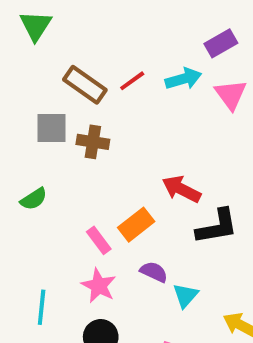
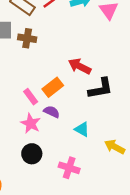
purple semicircle: (154, 272) -> (52, 112), moved
cyan triangle: (185, 295) -> (82, 129), turned -42

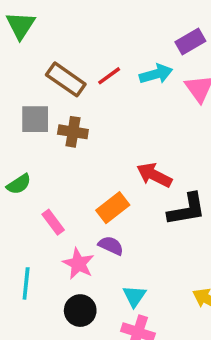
pink rectangle: (31, 97) -> (53, 222), moved
cyan triangle: (82, 129) -> (134, 296), moved, turned 35

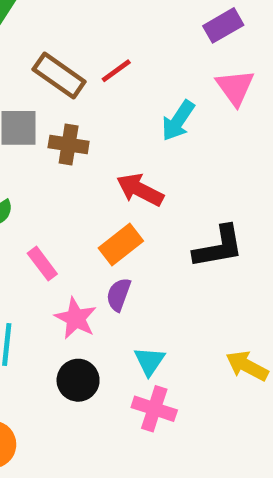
cyan arrow: (156, 74) -> (178, 121), moved, turned 140
red arrow: (154, 175) -> (140, 190), moved
purple semicircle: (111, 246) -> (119, 294), turned -95

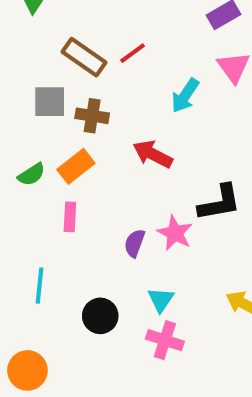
orange rectangle: (121, 244) -> (76, 166), moved
pink rectangle: (42, 264) -> (70, 217), turned 40
pink star: (76, 318) -> (175, 233), moved

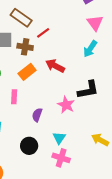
red line: (133, 53) -> (43, 33), moved
cyan arrow: (185, 96) -> (90, 49), moved
orange rectangle: (76, 166) -> (27, 72), moved
purple semicircle: (135, 243) -> (37, 115), moved

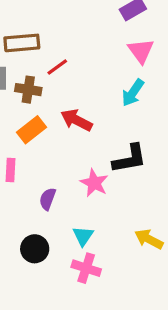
brown rectangle: (21, 18) -> (22, 43), turned -40

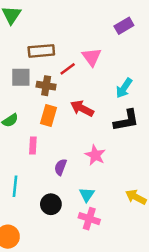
pink triangle: (141, 51) -> (92, 57), moved
orange rectangle: (31, 130) -> (48, 116), turned -36
black L-shape: (130, 159) -> (126, 120), moved

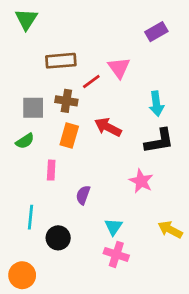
gray square: (21, 77) -> (33, 108), moved
cyan arrow: (124, 88) -> (156, 104), turned -42
pink star: (95, 155) -> (141, 181), moved
black circle: (51, 204) -> (58, 238), moved

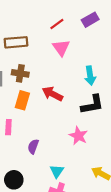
red line: (91, 81) -> (57, 24), moved

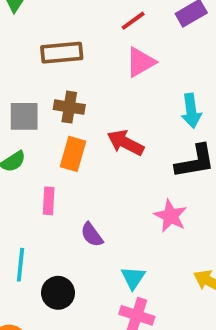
pink triangle: (61, 48) -> (141, 62), turned 36
purple semicircle: (33, 147) -> (92, 235), turned -56

